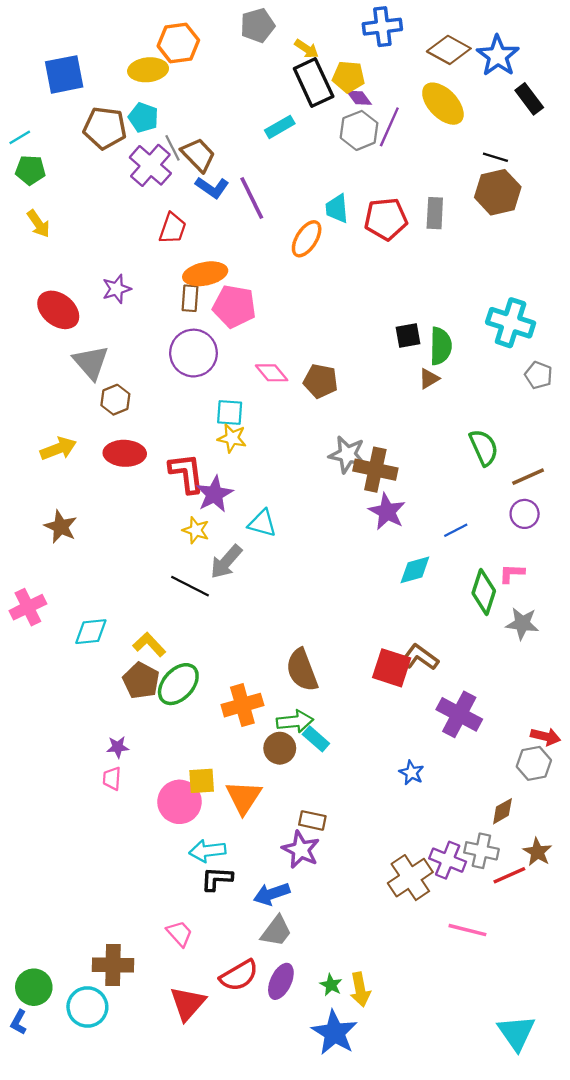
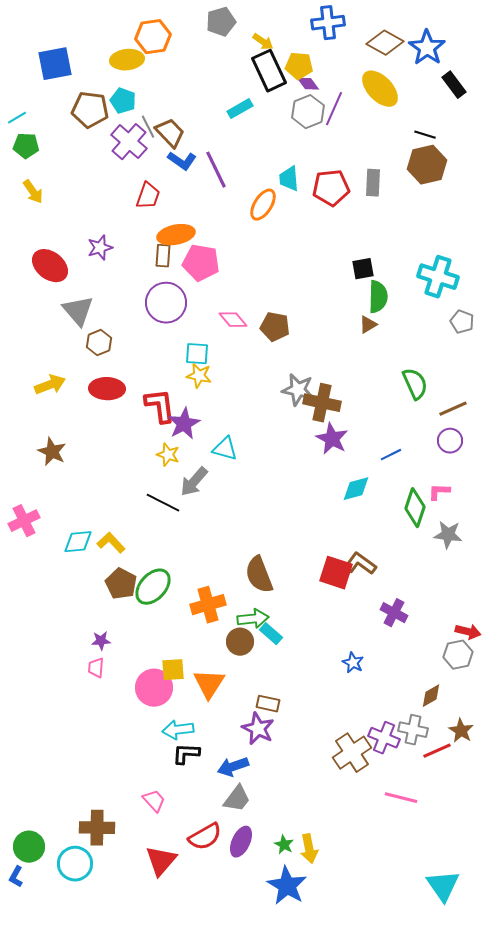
black square: (408, 336) -> (363, 269), moved
yellow L-shape: (149, 644) -> (111, 543), moved
purple cross: (459, 714) -> (394, 613), size x0.7

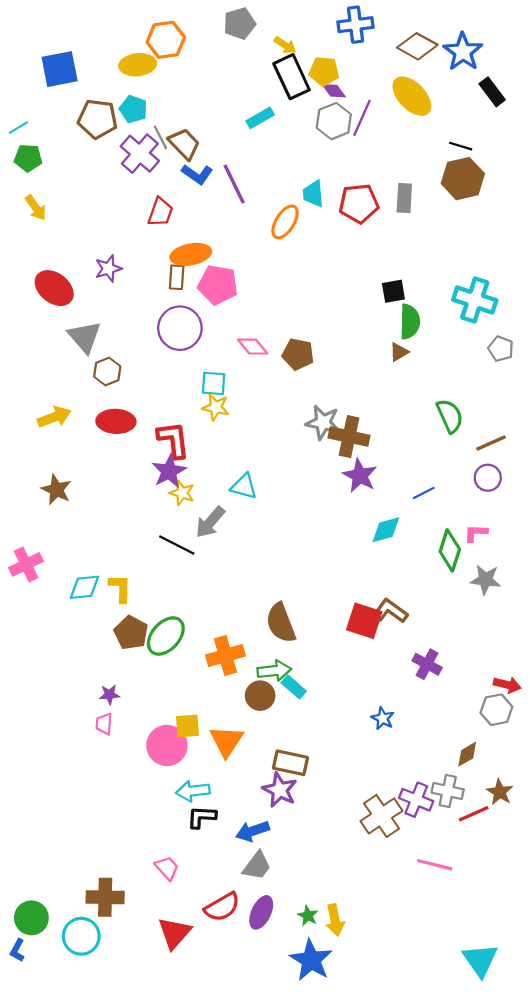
purple star: (184, 424) -> (169, 471), moved
yellow L-shape: (111, 543) -> (120, 588), turned 44
brown rectangle: (268, 704) -> (290, 763), size x1.4

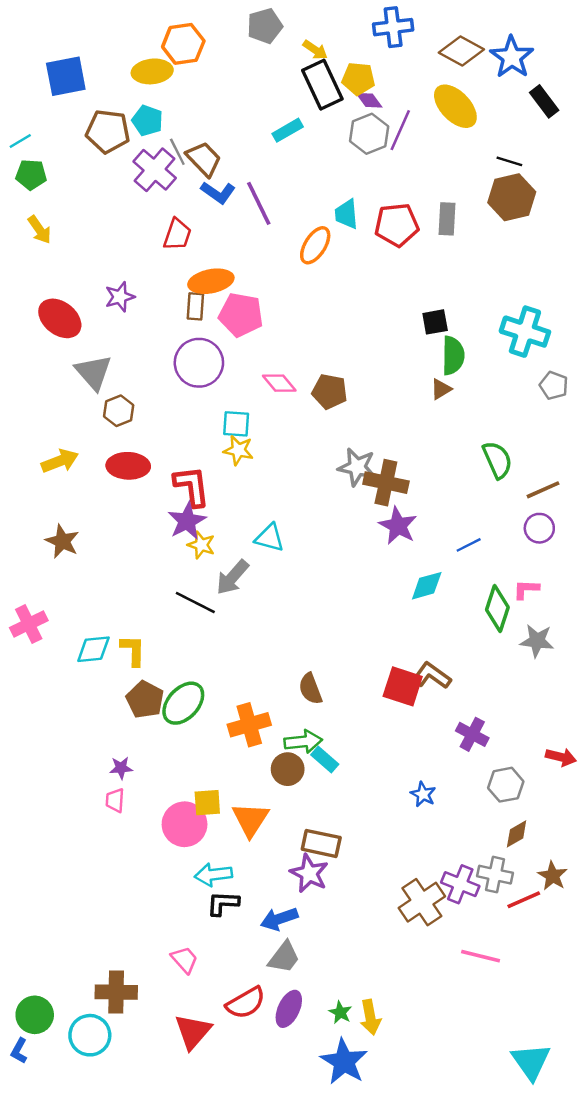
brown semicircle: (281, 623) -> (310, 689), size x0.7
gray hexagon: (496, 710) -> (506, 785), moved

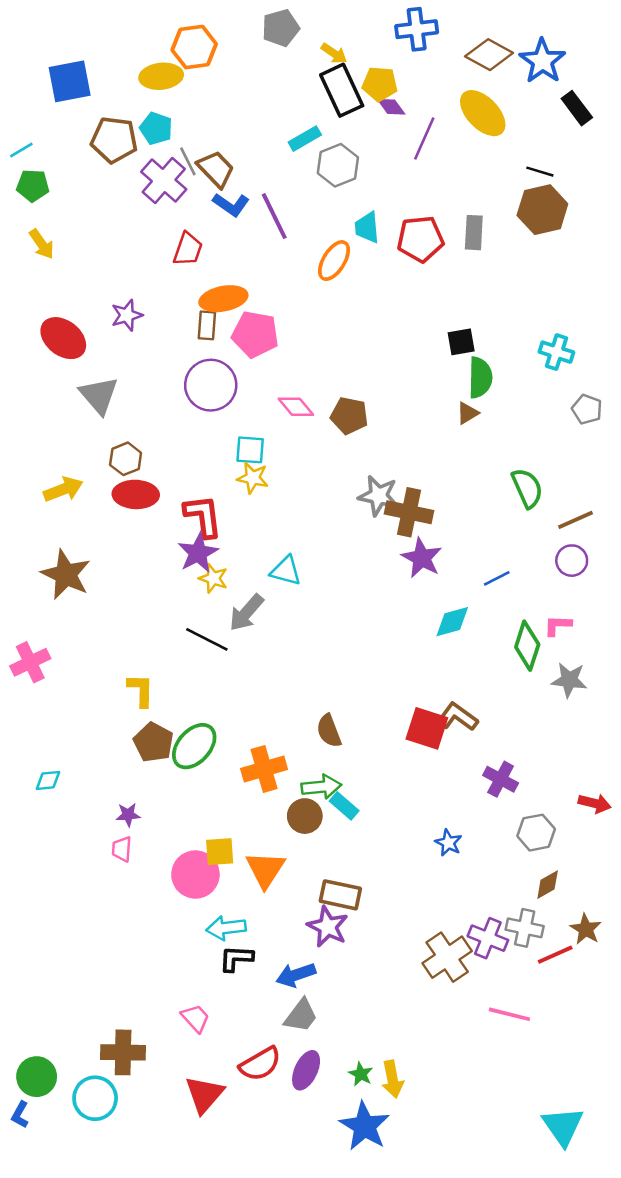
gray hexagon: (369, 134) -> (338, 165), moved
cyan cross: (525, 332) -> (556, 352), size x0.7
brown hexagon: (119, 411) -> (126, 459), moved
brown star: (62, 541) -> (66, 575), size x1.4
cyan diamond: (93, 649) -> (48, 780), moved, size x0.7

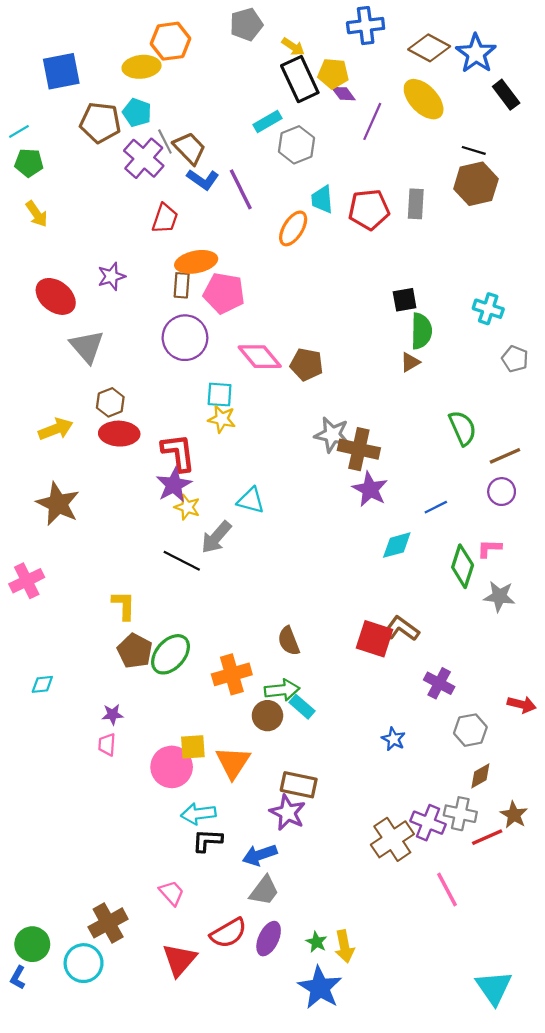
pink diamond: (296, 407) -> (260, 357), size x1.4
pink line: (509, 1014) -> (447, 890), turned 48
brown cross: (123, 1052) -> (108, 923), turned -30

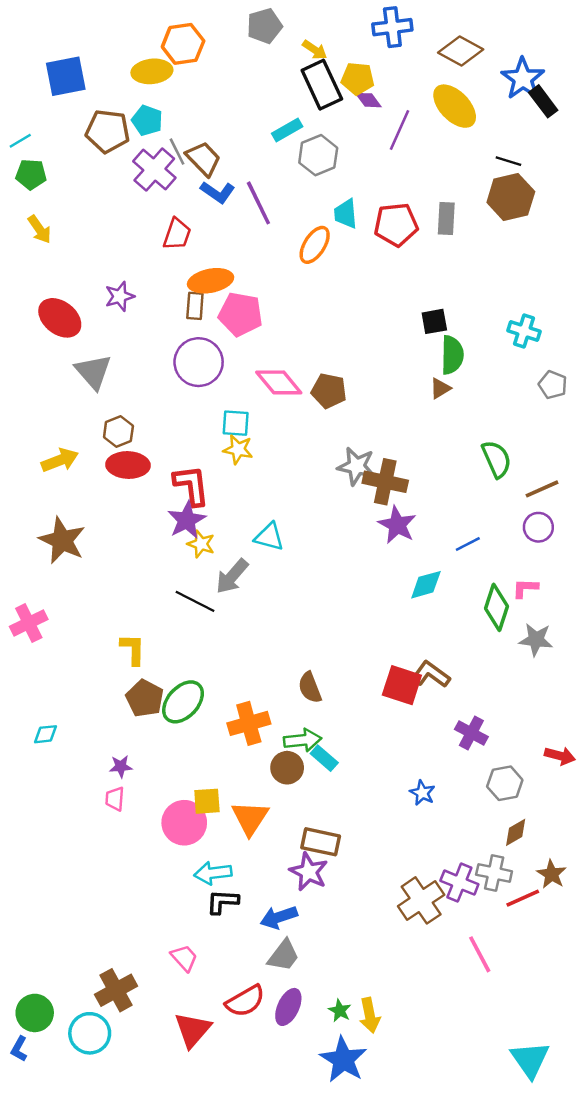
blue star: (476, 53) -> (523, 79), moved

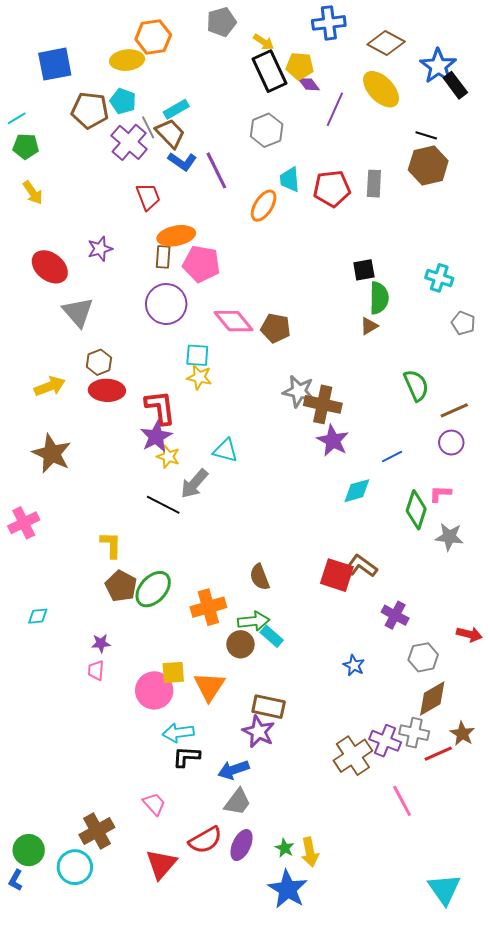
cyan rectangle: (287, 130) -> (176, 109), moved
red trapezoid: (177, 234) -> (148, 197), turned -40
brown diamond: (516, 832) -> (432, 698), size x1.5

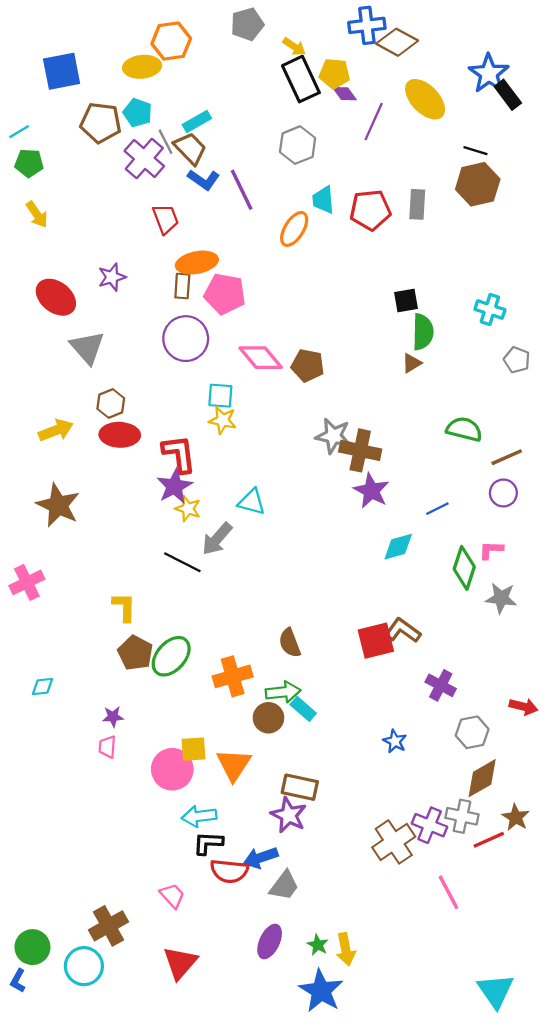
brown diamond: (386, 43) -> (397, 42), moved
green semicircle: (416, 385) -> (464, 429), turned -52
red square: (337, 575) -> (376, 641), turned -32
gray trapezoid: (237, 802) -> (284, 886), moved
red semicircle: (205, 840) -> (229, 871), moved, turned 36

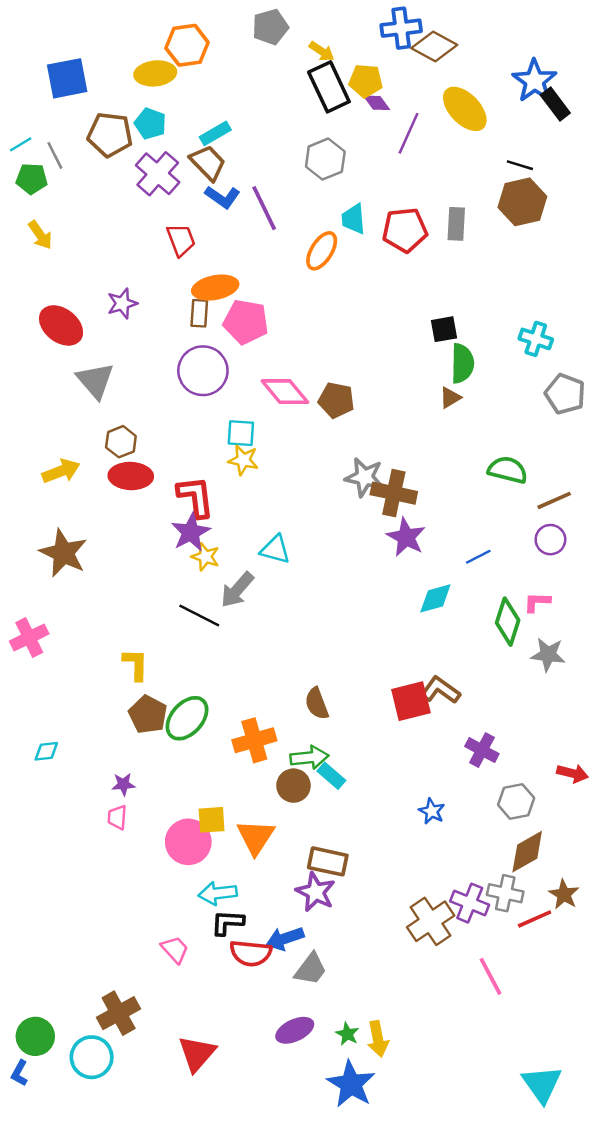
gray line: (166, 142) -> (55, 155), moved
gray pentagon: (517, 360) -> (565, 394), size x1.4
pink trapezoid: (172, 896) -> (175, 950), moved
purple ellipse: (270, 942) -> (295, 1030), turned 40

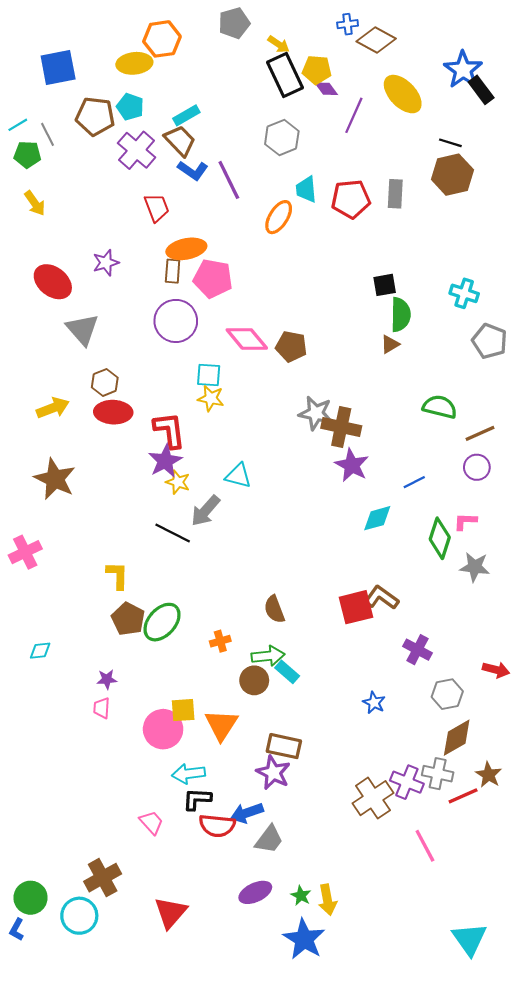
blue cross: (401, 28) -> (348, 24), size x0.6
orange cross: (254, 740) -> (220, 641), size x0.6

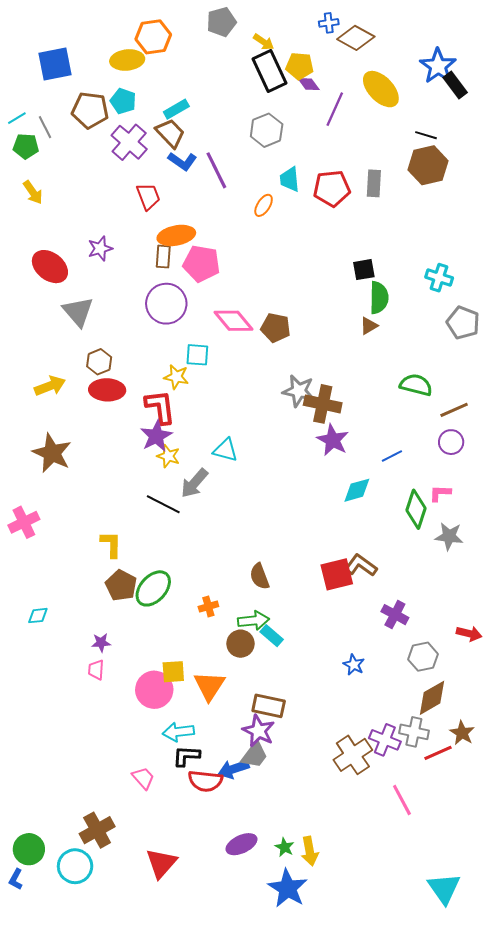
orange ellipse: (279, 217) -> (264, 205), size x0.7
yellow star: (211, 398) -> (176, 377), moved
gray trapezoid: (269, 839) -> (255, 755), moved

